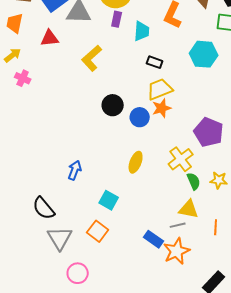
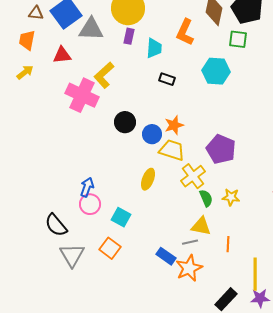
pink cross: (23, 78) -> (82, 95), moved, size x2.0
yellow trapezoid: (160, 89) -> (172, 150), moved, turned 40
pink circle: (78, 273) -> (90, 204), moved

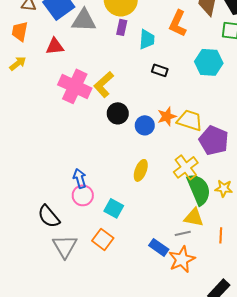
yellow L-shape: (104, 75) -> (104, 84), moved
yellow trapezoid: (172, 150) -> (190, 120), moved
blue arrow: (87, 187) -> (80, 178), turned -36
green semicircle: (206, 198) -> (199, 189), size x1.8

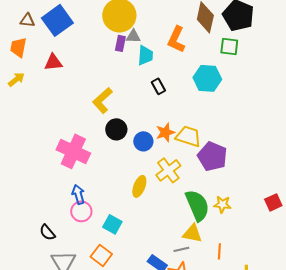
gray triangle: (84, 20) -> (133, 36), moved, size x0.6
black rectangle: (160, 70) -> (158, 86), turned 42
pink cross: (75, 86) -> (73, 151), moved
yellow cross: (186, 167) -> (168, 170), moved
black semicircle: (49, 216) -> (47, 232), size x0.7

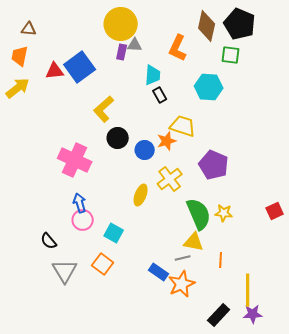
blue square: (57, 20) -> (80, 67), moved
cyan trapezoid: (145, 55) -> (153, 75), moved
yellow arrow: (16, 79) -> (18, 88), size x1.4
yellow trapezoid: (188, 136) -> (183, 126), moved

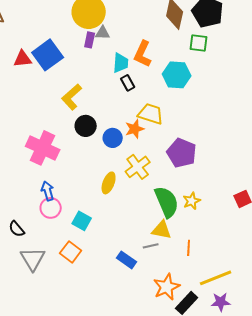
orange L-shape: (178, 48) -> (143, 54), moved
yellow star: (224, 213) -> (192, 201), turned -30
orange star: (182, 284) -> (167, 287), moved
yellow line: (248, 290) -> (216, 278), turned 68

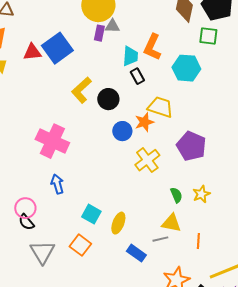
black circle: (86, 126) -> (108, 99), moved
yellow ellipse: (109, 183) -> (118, 223), moved
green semicircle: (167, 202) -> (176, 195), size x0.5
pink circle: (51, 208) -> (25, 208), moved

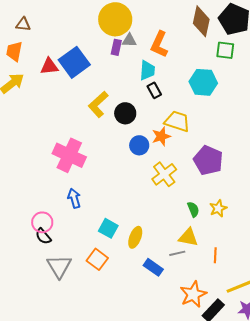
orange L-shape: (152, 47) -> (159, 44), moved

